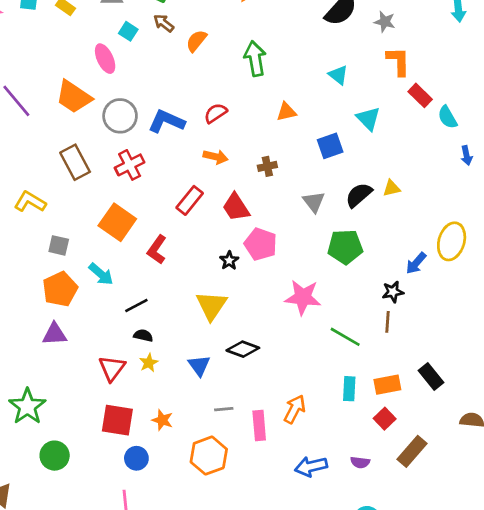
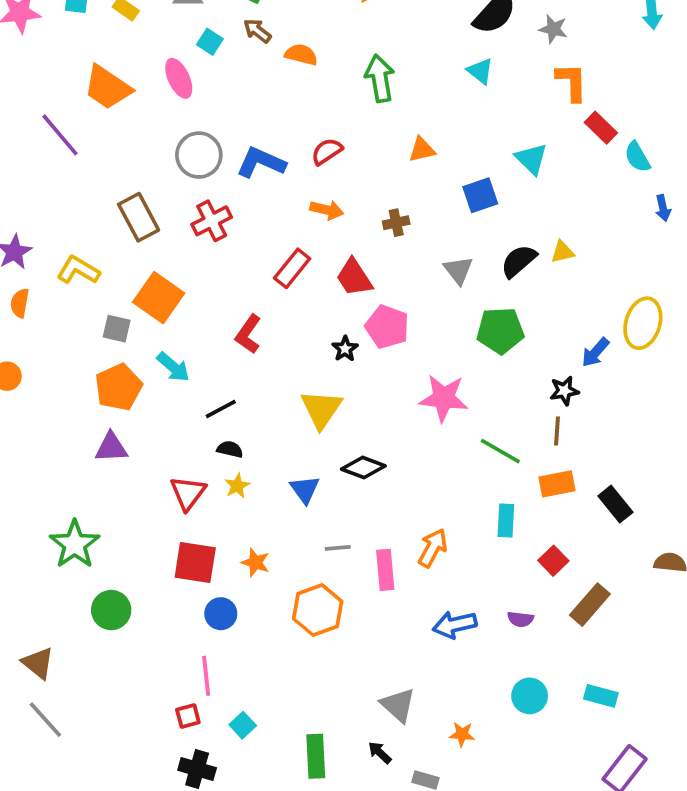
orange semicircle: (196, 41) -> (301, 55), turned 65
cyan triangle: (338, 75) -> (480, 71), moved
orange trapezoid: (74, 97) -> (107, 87), moved
orange square: (117, 222) -> (159, 298), moved
orange rectangle: (387, 385) -> (557, 484), moved

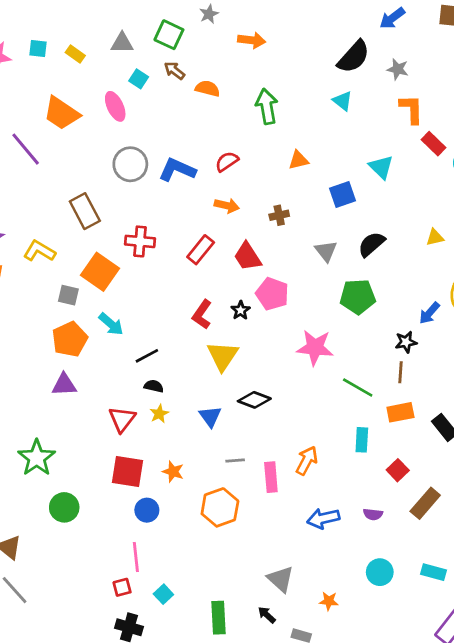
red cross: (212, 221) -> (140, 241), moved, turned 32
yellow triangle: (562, 252) -> (435, 237), moved
red L-shape: (248, 334) -> (202, 314), moved

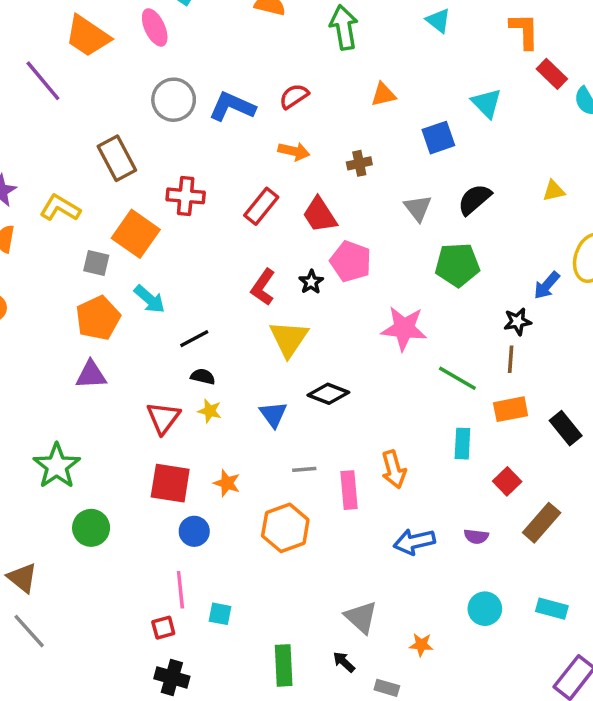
yellow star: (159, 414) -> (210, 411), turned -30
orange arrow: (307, 461) -> (394, 469), turned 136
cyan square: (163, 594) -> (220, 614), moved, turned -36

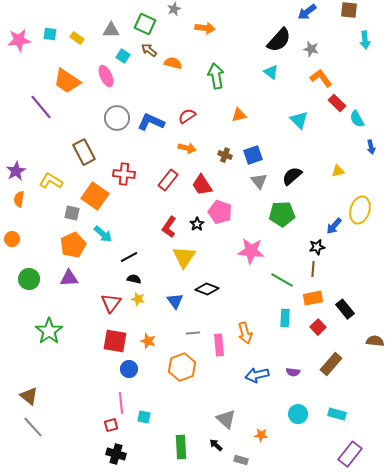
orange L-shape: (524, 31) -> (321, 78), turned -35
blue square: (438, 138) -> (253, 155), moved
brown cross: (359, 163) -> (225, 155), turned 32
red square: (507, 481) -> (318, 327), moved
green circle: (91, 528) -> (29, 279), moved

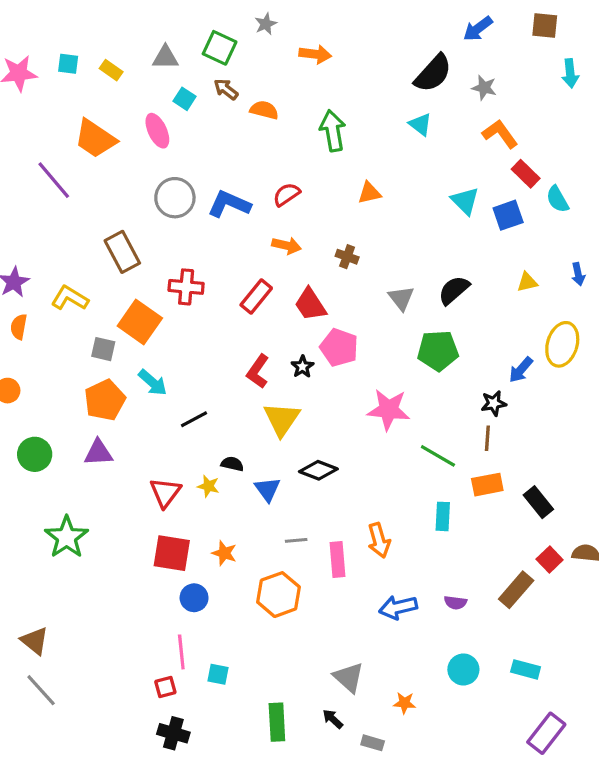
blue arrow: (371, 147) -> (578, 274), moved
blue square: (253, 155) -> (508, 215), moved
black semicircle: (134, 279) -> (232, 464), moved
red square: (318, 327) -> (550, 560), moved

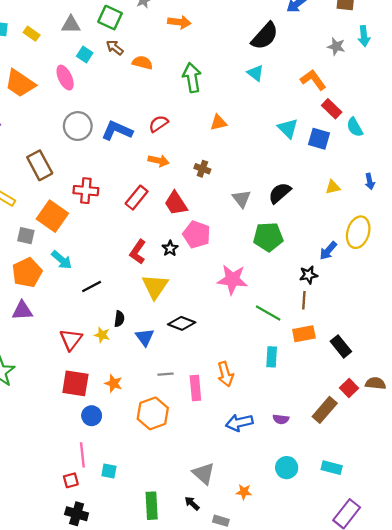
gray star: (484, 88) -> (336, 46), moved
blue square: (508, 215) -> (319, 139), turned 35
black semicircle: (232, 464) -> (119, 319), turned 84

